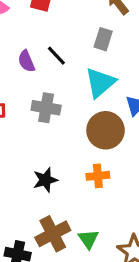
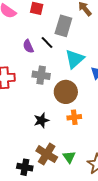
gray rectangle: (103, 39) -> (63, 26), moved, size x1.5
brown circle: (106, 130) -> (66, 92), moved
brown cross: (53, 234) -> (47, 154), turned -30

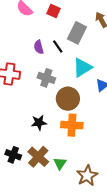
orange cross: (74, 117) -> (72, 125), size x1.5
black cross: (25, 167) -> (13, 155), moved

